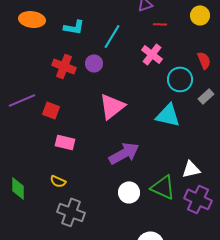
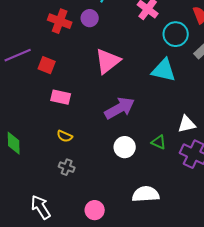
yellow semicircle: (58, 181) -> (65, 136), moved
green triangle: (163, 187) -> (159, 142), size x0.6
gray cross: (71, 212) -> (67, 167), size x0.6

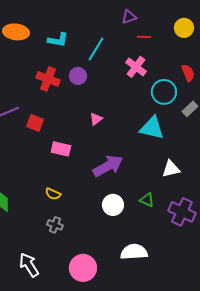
pink triangle: (108, 61) -> (96, 119), size x0.5
pink rectangle: (61, 97) -> (61, 149), moved
white triangle: (187, 124) -> (171, 169), moved
pink circle: (95, 210) -> (83, 268), size x1.4

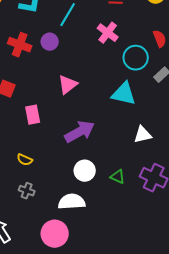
pink triangle: (96, 119) -> (68, 85), size x1.5
pink rectangle: (61, 149) -> (33, 115), turned 66
green triangle: (147, 200) -> (118, 177), moved
white semicircle: (134, 252) -> (72, 202), moved

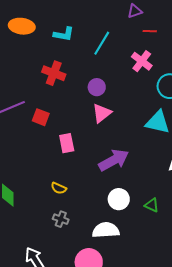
purple circle: (50, 42) -> (97, 87), moved

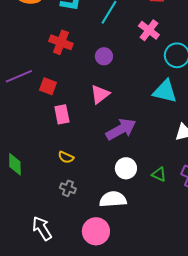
pink triangle: (102, 113) -> (100, 94), moved
pink rectangle: (67, 143) -> (62, 114), moved

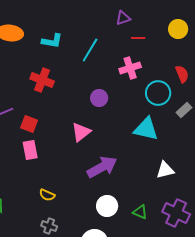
pink cross: (149, 30) -> (130, 68), turned 35
purple circle: (104, 56) -> (99, 98), moved
pink rectangle: (62, 114) -> (30, 150), moved

